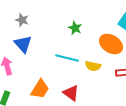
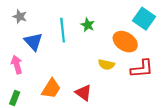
gray star: (22, 20) -> (20, 17), moved
cyan line: (67, 58) -> (63, 30), moved, turned 70

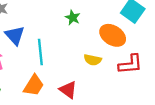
cyan line: (63, 30) -> (40, 52), moved

